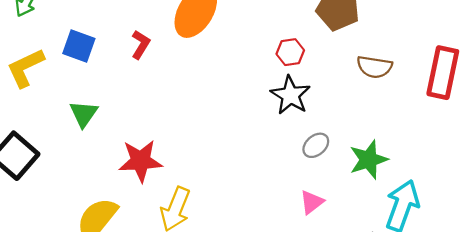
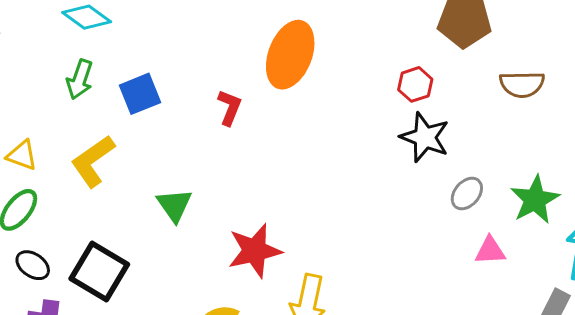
blue square: (79, 46) -> (140, 94), moved, turned -32
pink triangle: (312, 202) -> (490, 251), moved, turned 44

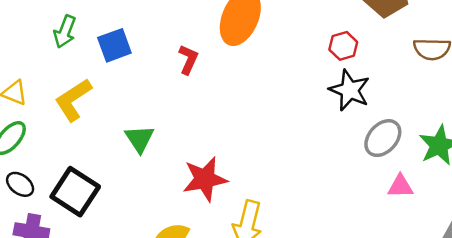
gray ellipse: (467, 194) -> (383, 138), size x1.4

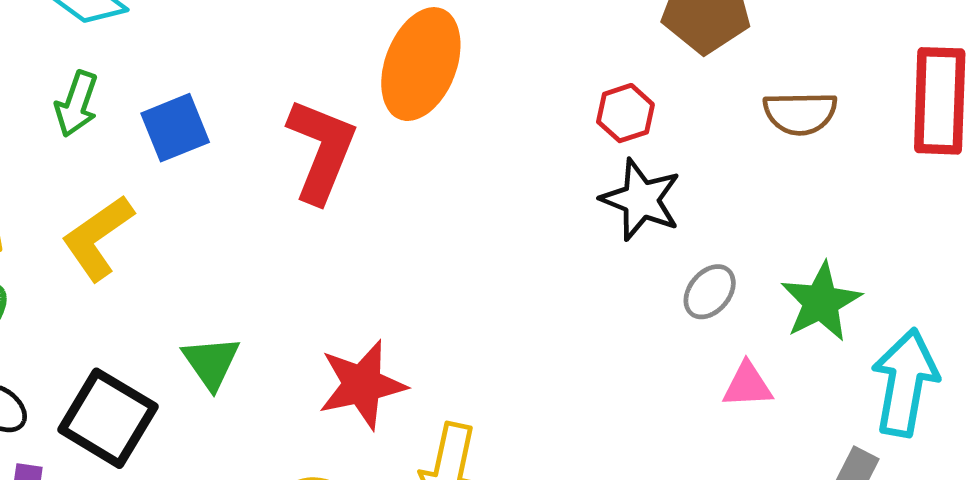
red L-shape: (188, 59) -> (321, 150), size x1.8
gray ellipse: (383, 138) -> (710, 292), size x0.7
green triangle: (140, 139) -> (211, 363), moved

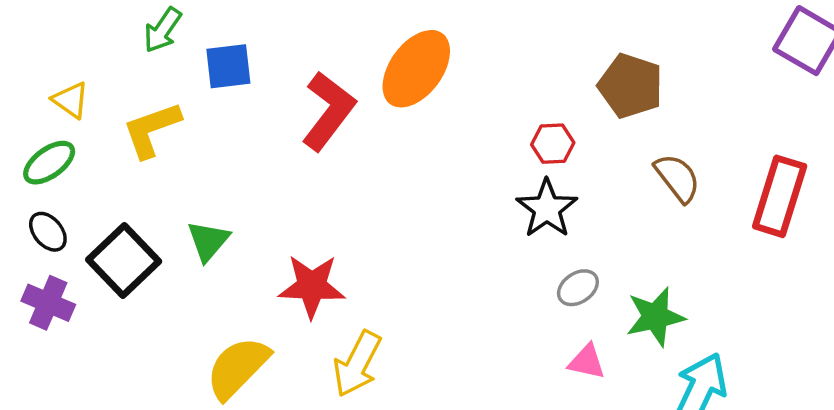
brown semicircle: (800, 113) -> (677, 178), turned -142

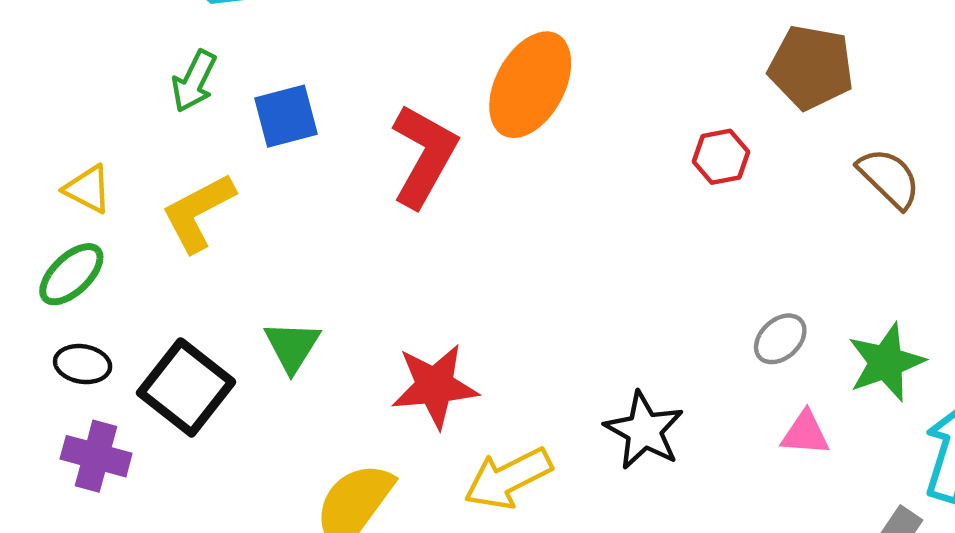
black star: (547, 209) -> (644, 430), moved
black ellipse: (48, 232) -> (83, 364), turned -33
yellow arrow: (357, 364) -> (508, 478), turned 44

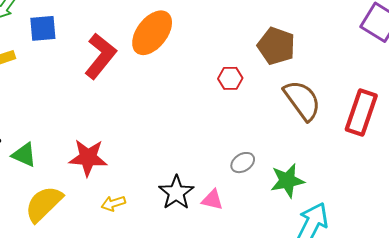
brown semicircle: (889, 178) -> (302, 100), size x1.4
green triangle: (292, 346) -> (24, 155), moved, turned -48
pink triangle: (805, 433) -> (212, 200), moved
yellow arrow: (508, 478) -> (113, 203), size x0.6

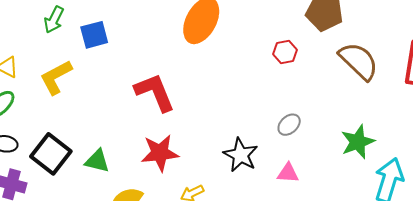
red L-shape: (100, 56) -> (155, 92), moved, turned -51
gray ellipse: (243, 163) -> (289, 125), moved
black star: (176, 193) -> (241, 155), moved

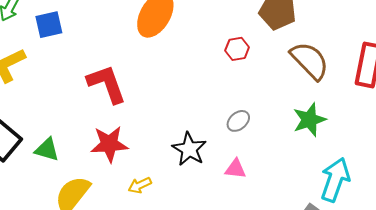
green star: (358, 142) -> (309, 120), moved

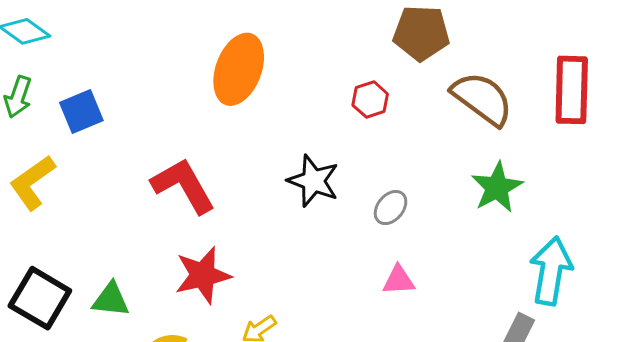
black star: (189, 149) -> (313, 181), moved

